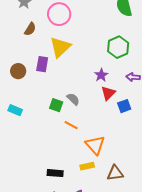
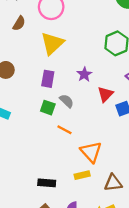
purple rectangle: (42, 64) -> (48, 79), moved
purple star: (101, 75) -> (84, 74), moved

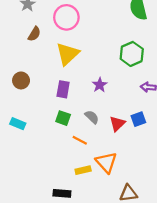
red triangle: (105, 94) -> (117, 124), moved
gray semicircle: (67, 101) -> (92, 117), moved
yellow rectangle: (82, 175) -> (83, 170), moved

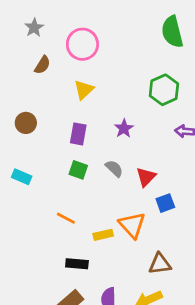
yellow triangle: (68, 54) -> (84, 90), size x0.7
blue square: (138, 119) -> (165, 203), moved
orange line: (80, 140) -> (66, 218), moved

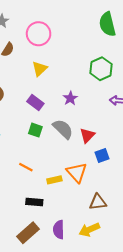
purple rectangle: (78, 134) -> (35, 103), turned -63
gray semicircle: (114, 169) -> (63, 129), size x1.5

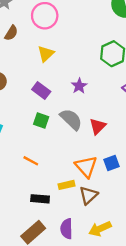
blue square: (102, 155) -> (111, 163), moved
yellow rectangle: (54, 180) -> (67, 185), moved
brown triangle: (98, 202) -> (88, 195), moved, turned -36

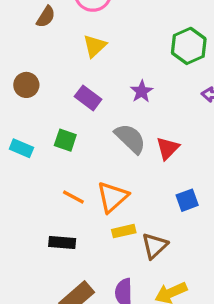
green square: (41, 120) -> (65, 140), moved
orange triangle: (86, 167) -> (112, 197), moved, turned 30
black rectangle: (40, 199) -> (62, 242), moved

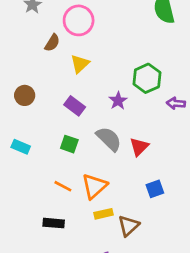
brown semicircle: (46, 17) -> (52, 43), moved
green hexagon: (189, 46) -> (147, 78), moved
green square: (65, 140) -> (69, 144), moved

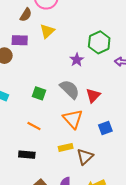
purple rectangle: (75, 106) -> (20, 40), moved, turned -35
orange triangle: (94, 186) -> (73, 119), moved, turned -30

